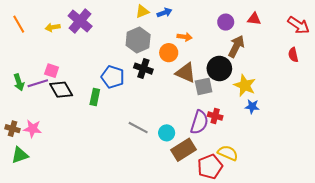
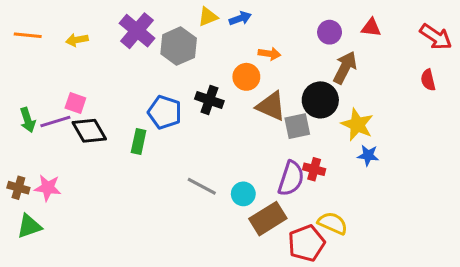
purple cross: (80, 21) -> (137, 31), moved
orange line: (19, 24) -> (28, 35), turned -54
gray hexagon: (138, 40) -> (179, 46), moved

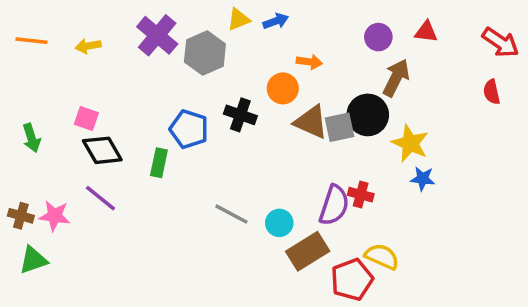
purple line: (55, 122) -> (101, 198), moved, turned 56
gray square: (297, 126) -> (339, 127), moved

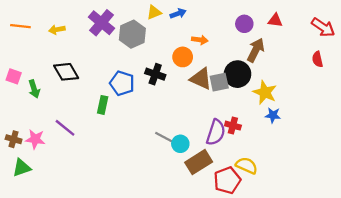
pink square: (86, 118) -> (14, 76), moved
green arrow: (31, 138) -> (34, 89), moved
black diamond: (102, 150) -> (66, 72), moved
gray line: (231, 214) -> (165, 138), moved

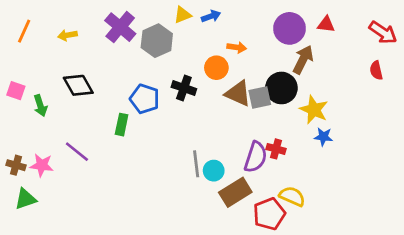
purple circle: (244, 24) -> (290, 28), size x1.5
orange line: (20, 26) -> (24, 31), turned -72
gray line: (165, 138) -> (196, 164), turned 55

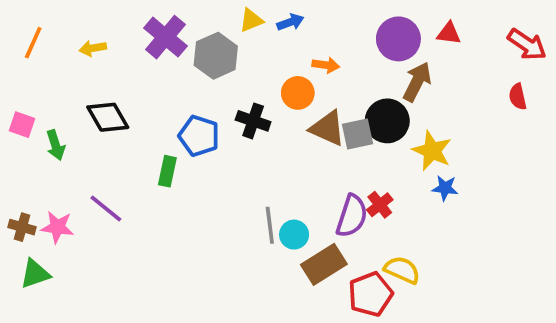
red cross: (276, 149) -> (380, 205), turned 36

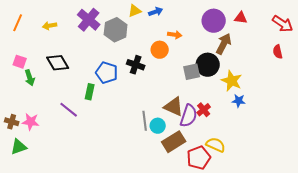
pink square: (22, 125) -> (20, 62), moved
brown triangle: (328, 128) -> (174, 107), moved
purple line: (106, 208) -> (69, 110), moved

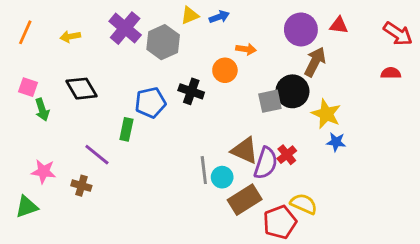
red semicircle: (278, 52) -> (391, 73), turned 104
blue pentagon: (107, 73) -> (150, 103), turned -30
brown cross: (12, 122) -> (81, 186), moved

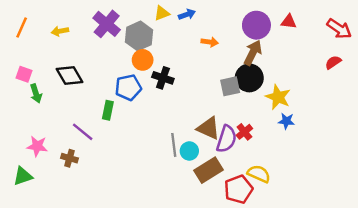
brown arrow: (315, 62) -> (253, 53), moved
orange circle: (225, 70) -> (143, 60), moved
red semicircle: (391, 73) -> (333, 62), turned -35

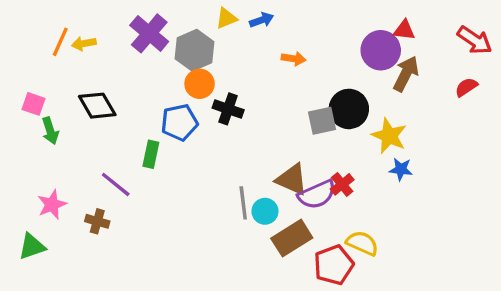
purple circle: (256, 25) -> (381, 50), moved
orange line: (22, 28) -> (60, 42), moved
brown arrow: (253, 53) -> (406, 74), moved
purple semicircle: (226, 139) -> (317, 194), turned 48
pink star: (37, 146) -> (52, 205), turned -30

